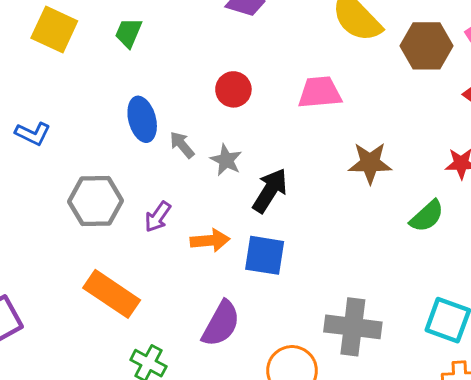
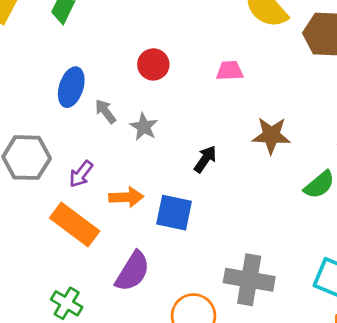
pink trapezoid: (320, 92) -> (230, 71), size x0.7
blue ellipse: (142, 119) -> (71, 87), turned 30
black arrow: (270, 191) -> (205, 159), moved, size x0.7
orange rectangle: (112, 294) -> (75, 225), moved

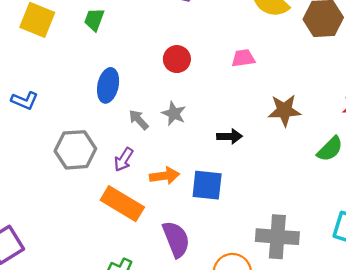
gray arrow: (105, 111) -> (139, 120), moved
black arrow: (205, 159) -> (230, 136), turned 60
purple semicircle: (133, 271) -> (176, 239), turned -48

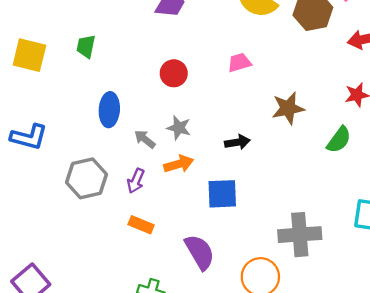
blue L-shape: (25, 101) -> (29, 137), size x1.4
orange arrow: (165, 176) -> (179, 164), moved
orange rectangle: (122, 204) -> (141, 225), size x0.6

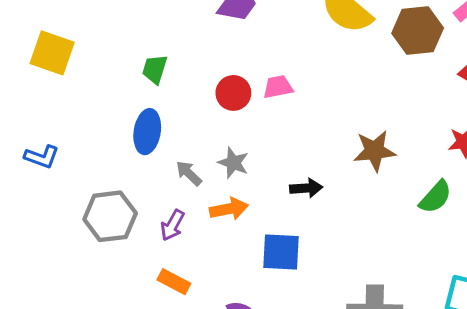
green trapezoid: (86, 46) -> (155, 69), moved
pink trapezoid: (239, 63) -> (278, 87), moved
blue L-shape: (29, 137) -> (42, 157), size x0.7

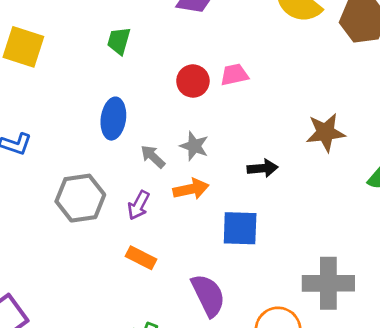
green trapezoid: (155, 69) -> (119, 41), moved

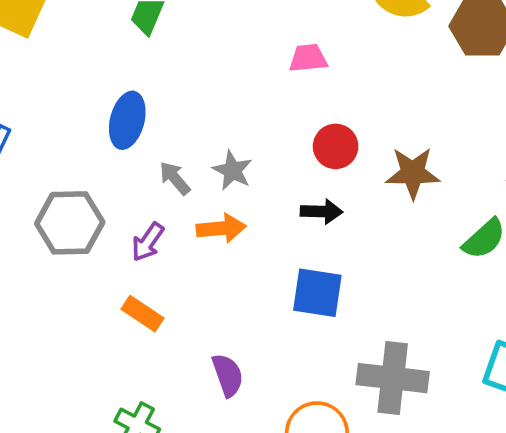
pink trapezoid: (234, 75) -> (308, 58), moved
red circle: (193, 81) -> (336, 146), moved
blue square: (240, 228) -> (317, 293), moved
purple semicircle: (208, 295) -> (228, 375), size x0.7

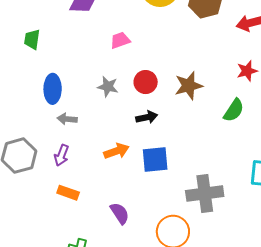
blue ellipse: (127, 120) -> (53, 89), moved
gray star: (233, 170) -> (108, 87), moved
gray arrow: (175, 178) -> (67, 119), turned -30
orange arrow: (221, 228) -> (116, 151), moved

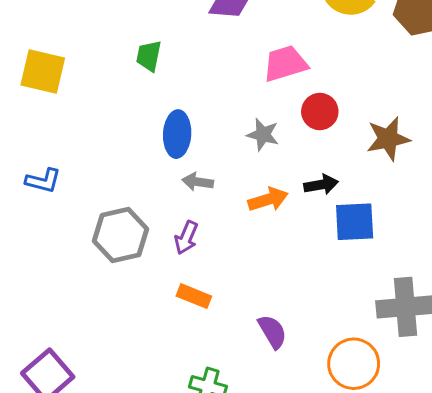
pink trapezoid: (120, 40) -> (285, 64), size x1.4
red circle: (146, 82) -> (320, 112), moved
orange arrow: (116, 151) -> (268, 199), moved
blue square: (155, 159) -> (355, 222), moved

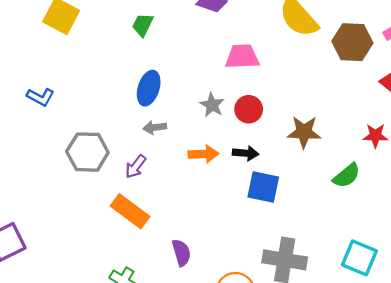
red circle: (320, 112) -> (249, 109), moved
gray arrow: (198, 182) -> (155, 127), turned -30
orange rectangle: (194, 296) -> (130, 211), size x1.5

